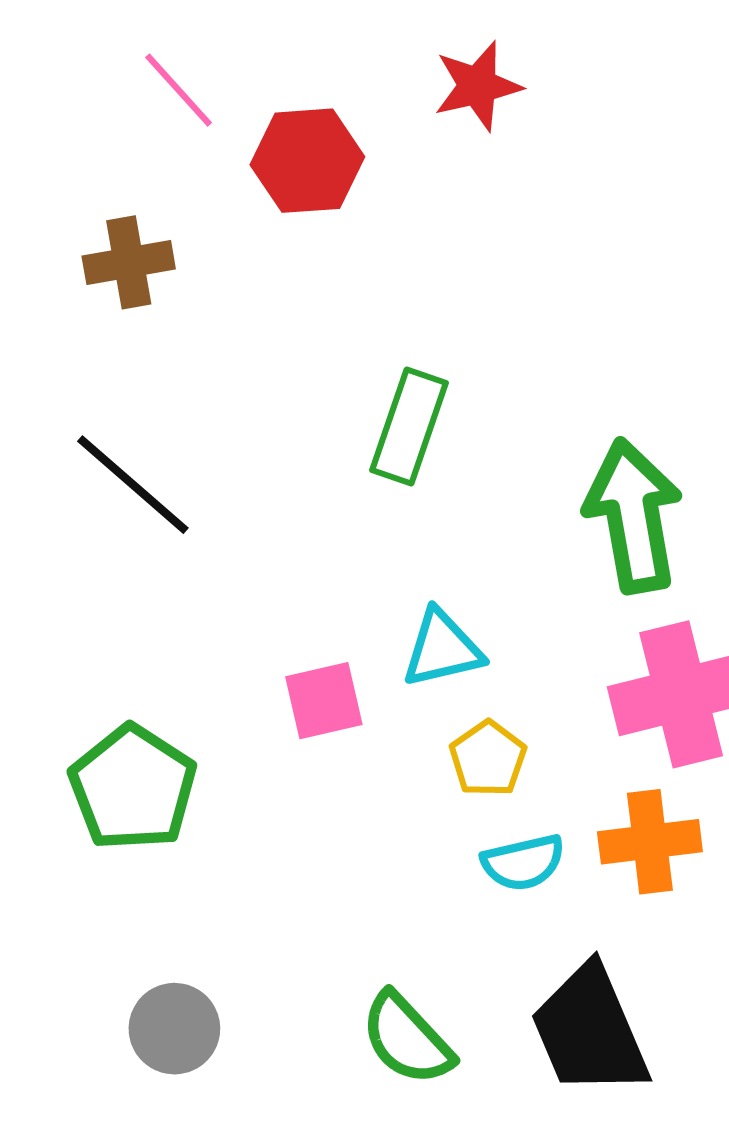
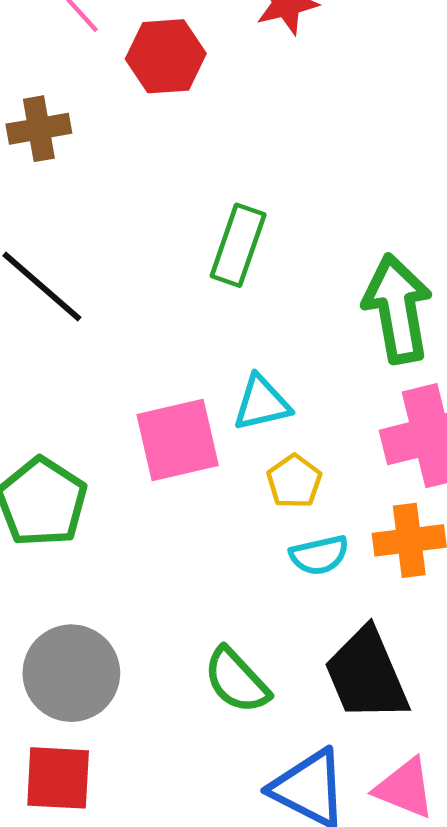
pink square: (324, 701) -> (178, 440), size x1.5
gray circle: (174, 1029) -> (71, 673), size x1.5

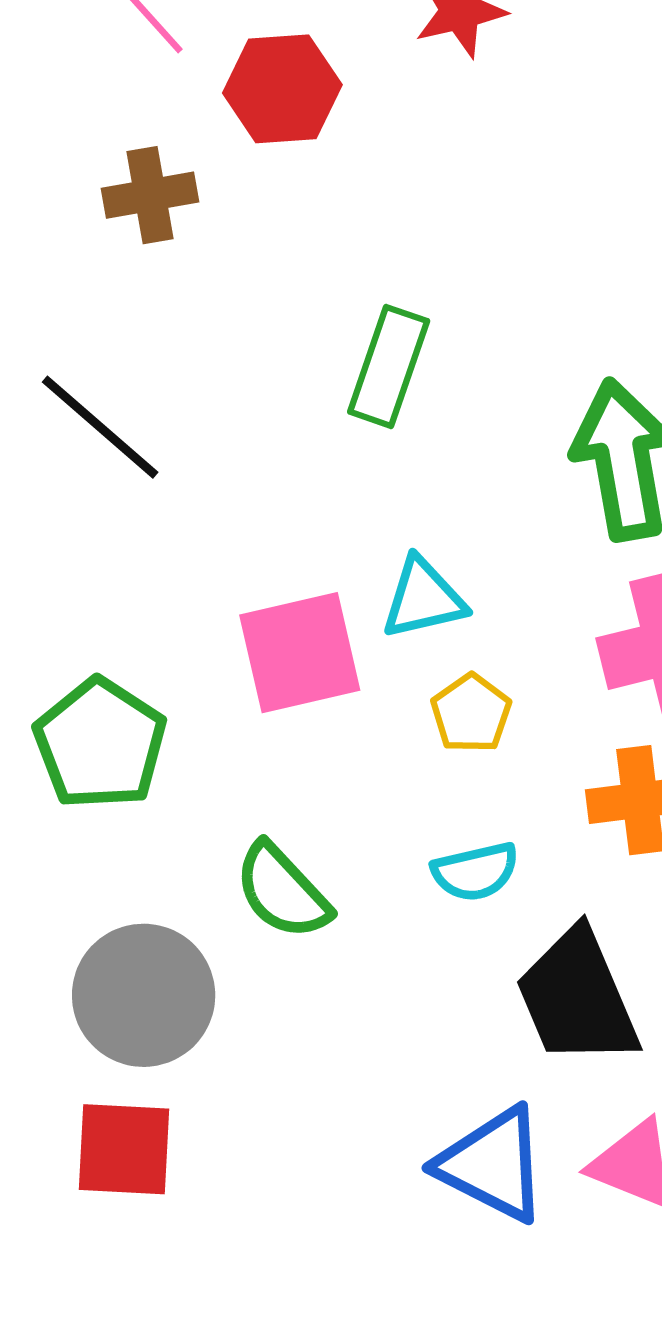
brown cross: (39, 129) -> (150, 195), moved
cyan semicircle: (319, 555) -> (475, 872), moved
green semicircle: (237, 681) -> (282, 891), moved

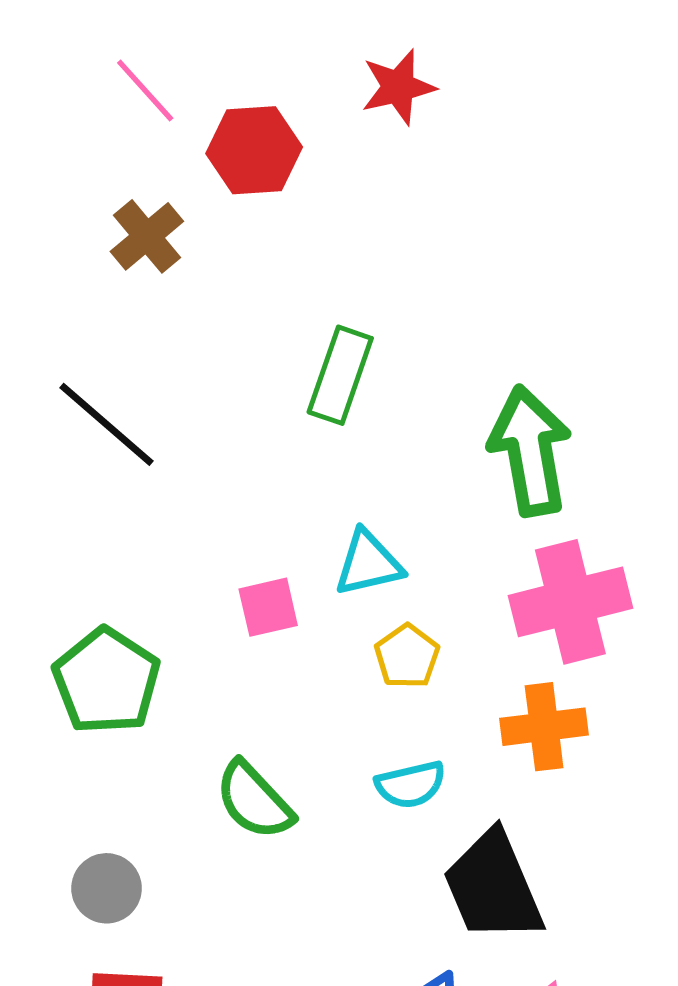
brown cross: (150, 195) -> (147, 236), turned -30
pink square: (300, 653) -> (268, 607), size x0.6
gray circle: (144, 995) -> (107, 888), moved, size x0.6

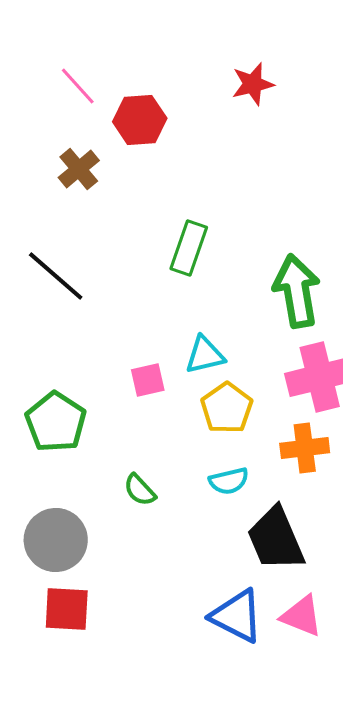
red star: (398, 87) -> (253, 84), moved
yellow pentagon: (407, 656) -> (227, 408), size x1.4
green semicircle: (254, 800) -> (140, 490), size x0.7
gray circle: (107, 888) -> (56, 540), size x1.6

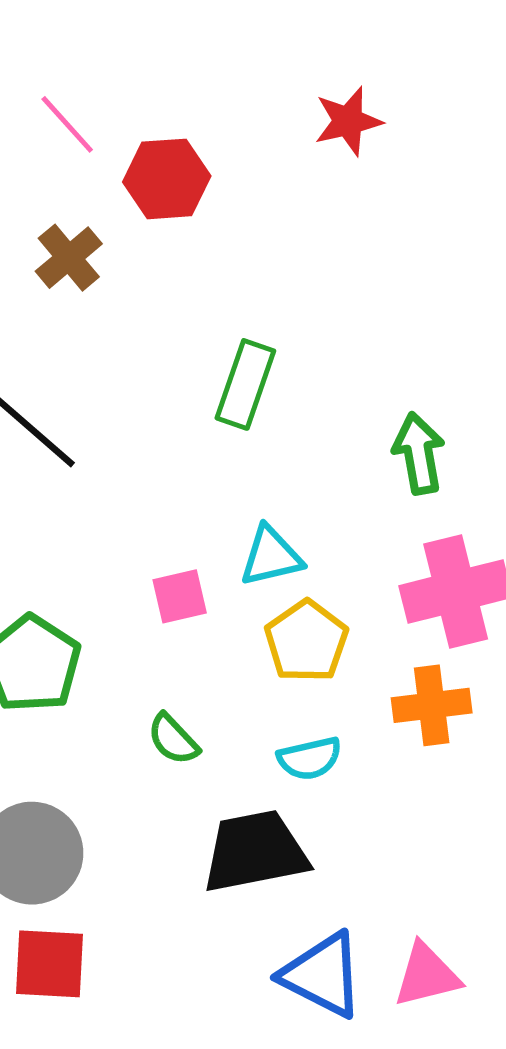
green arrow: (297, 291) -> (419, 453), size x0.7
green semicircle: (140, 490) -> (173, 739), moved
black trapezoid: (276, 539) -> (255, 852), moved, turned 102
pink triangle: (302, 616) -> (427, 975), turned -36

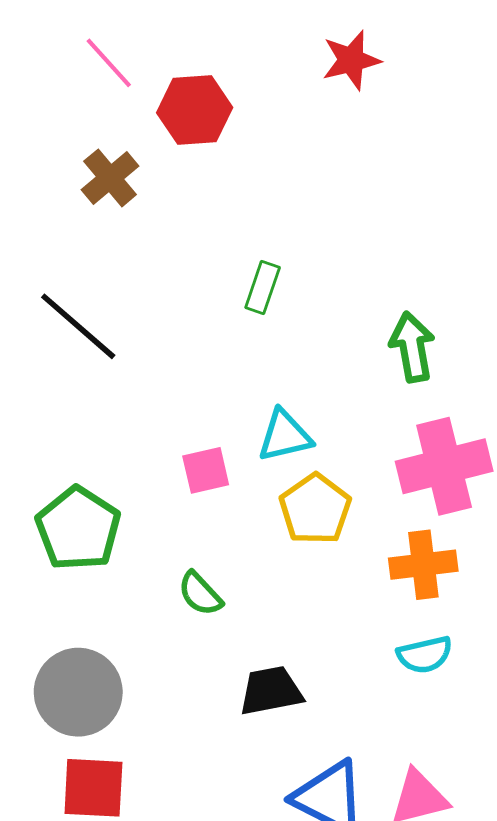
green rectangle: (245, 384) -> (263, 287), size x0.7
cyan semicircle: (310, 758) -> (425, 655), moved
black trapezoid: (255, 852) -> (271, 691), size x0.7

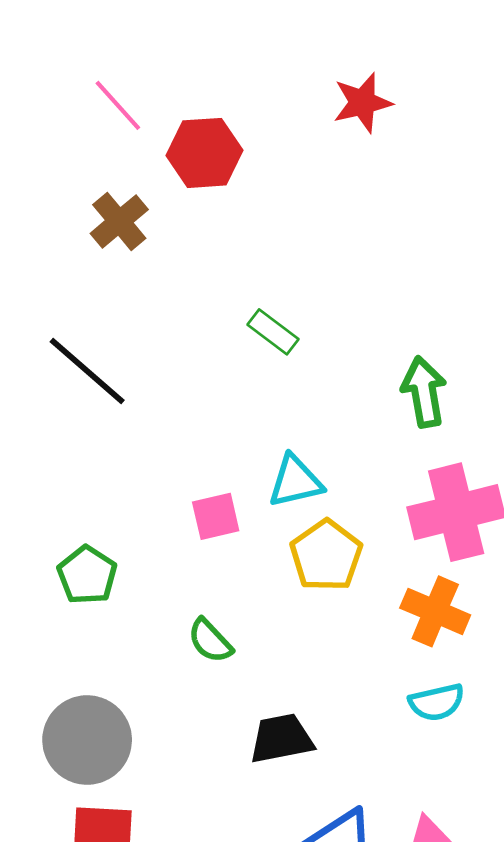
green rectangle: (263, 287) -> (273, 332), turned -72
green pentagon: (78, 529) -> (87, 575), size x0.7
orange cross: (423, 565) -> (435, 611), turned 30

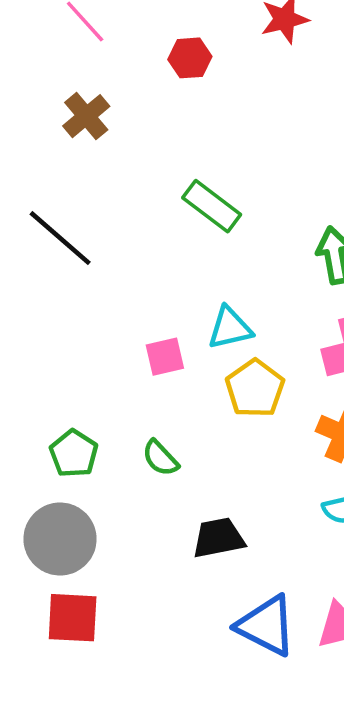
red hexagon: (205, 153) -> (190, 58), moved, size x0.7
green rectangle: (273, 332) -> (212, 206), size x1.4
green pentagon: (87, 575) -> (74, 454), moved

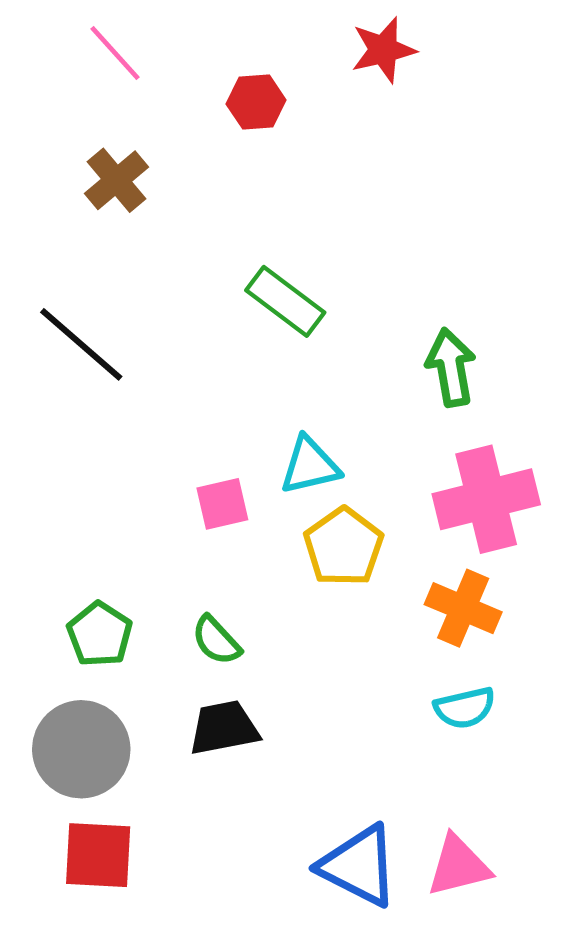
black trapezoid: (218, 538) -> (224, 728), moved

